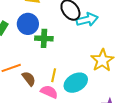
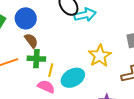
green cross: (44, 38) -> (36, 59), moved
brown semicircle: (29, 79) -> (31, 41), moved

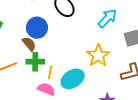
cyan arrow: (85, 15) -> (107, 18), moved, turned -30
blue circle: (26, 18) -> (37, 28), moved

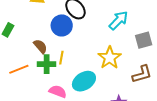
blue circle: (37, 28) -> (62, 25), moved
yellow line: (50, 72) -> (61, 58), moved

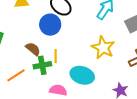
cyan ellipse: (84, 81) -> (82, 75), turned 60

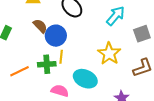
blue circle: (50, 25) -> (56, 36), moved
brown semicircle: (33, 49) -> (40, 26), moved

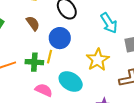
cyan arrow: (116, 16) -> (109, 23), turned 100
blue circle: (56, 36) -> (60, 38), moved

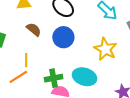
yellow line: (49, 57) -> (26, 60), moved
green cross: (34, 62) -> (54, 78), moved

